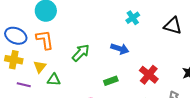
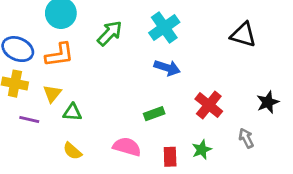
cyan cross: (133, 18) -> (164, 28), moved, size x1.5
orange L-shape: (45, 40) -> (59, 55), turned 90
green arrow: (81, 53) -> (110, 33), moved

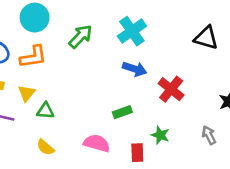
red cross: (209, 105) -> (171, 89), moved
green star: (202, 150) -> (160, 135), moved, turned -30

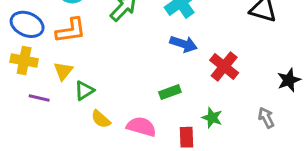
green triangle: (45, 111) -> (84, 91), turned -36
yellow semicircle: (45, 147) -> (101, 119), moved

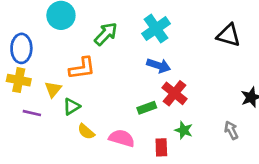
blue ellipse: (27, 24) -> (21, 48), turned 68
orange L-shape: (71, 30) -> (82, 68), moved
red cross: (224, 66) -> (174, 93), moved

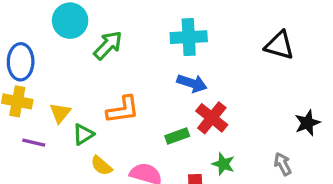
cyan cross: (156, 29) -> (189, 37), turned 32
green arrow: (106, 34) -> (108, 45), moved
orange L-shape: (82, 68) -> (123, 110), moved

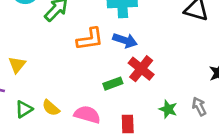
orange L-shape: (123, 110) -> (90, 39), moved
green triangle: (83, 134) -> (24, 109), moved
green star: (223, 164) -> (168, 109), moved

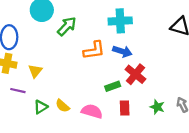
red rectangle: (128, 124) -> (125, 108), moved

